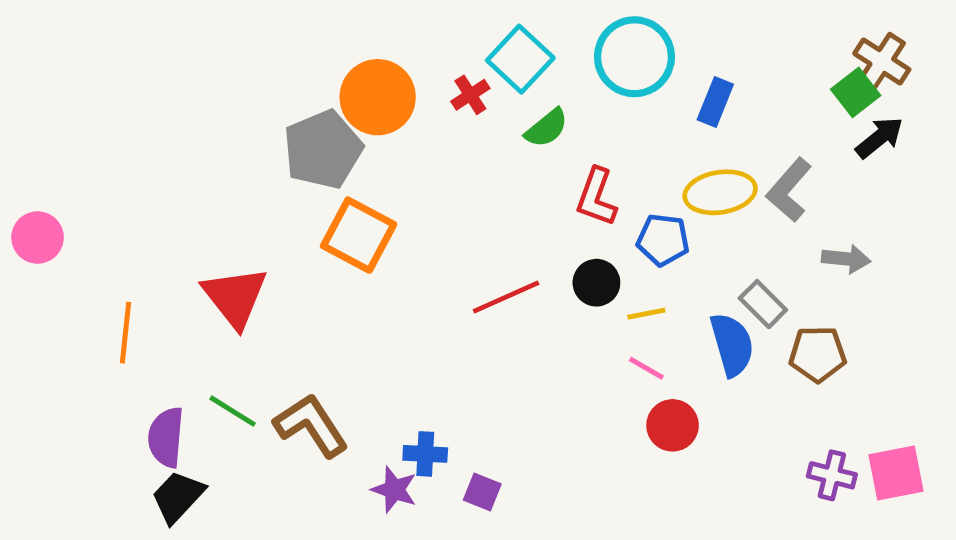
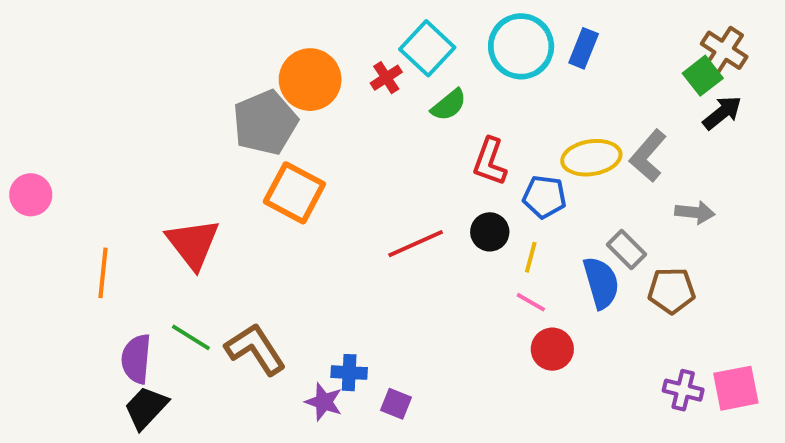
blue rectangle: (715, 102) -> (584, 48), moved
yellow line: (646, 314) -> (531, 257), turned -64

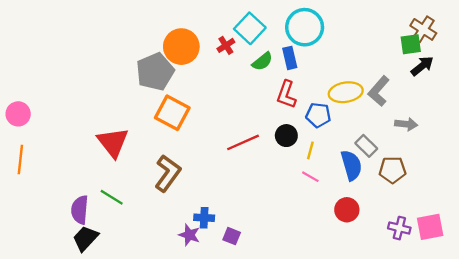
blue rectangle: (584, 48) -> (290, 58), moved, turned -35
green square: (703, 76) -> (411, 44), turned 30
orange line: (103, 273) -> (20, 160), moved
brown L-shape: (255, 349) -> (168, 173), moved, turned 69
red circle: (552, 349) -> (347, 210), moved

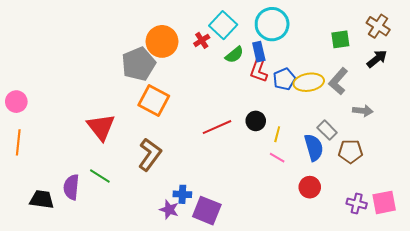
green square: (411, 44) -> (340, 39), moved
red L-shape: (286, 94) -> (259, 70), moved
blue pentagon: (318, 115) -> (284, 79), moved, turned -30
purple square: (232, 236) -> (207, 211), size x1.8
black trapezoid: (85, 238) -> (42, 199), moved, turned 55

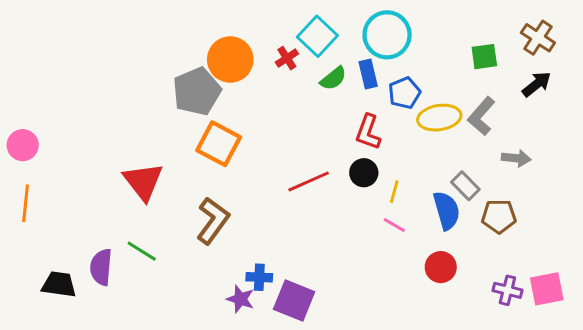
red L-shape: (259, 70) -> (368, 132), moved
blue pentagon: (284, 79) -> (404, 93), moved

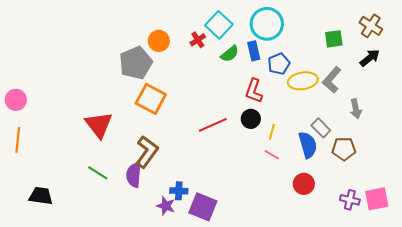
orange circle: (230, 60) -> (159, 41), size x0.7
gray arrow: (516, 158) -> (356, 109), turned 72
purple semicircle: (101, 267) -> (134, 175), moved

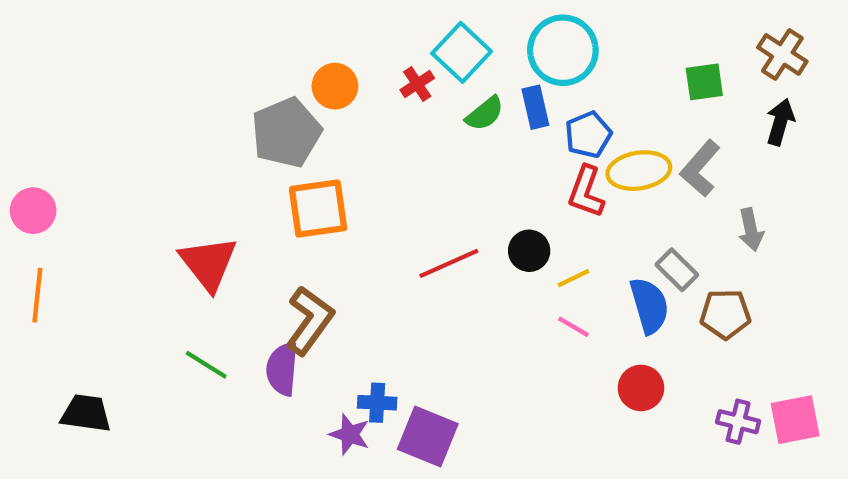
black arrow: (370, 58) -> (780, 122), turned -35
red L-shape: (254, 91) -> (586, 192), moved
orange square: (151, 99) -> (318, 209), turned -36
yellow line: (272, 132) -> (573, 278), turned 49

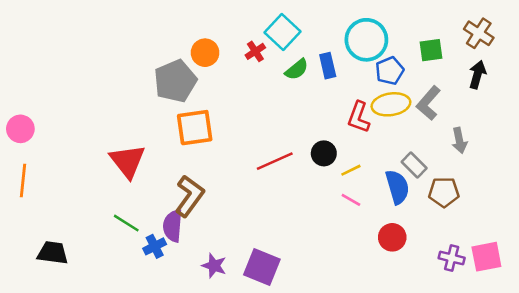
cyan circle: (563, 50) -> (366, 40), moved
blue pentagon: (588, 135) -> (390, 71), moved
blue cross: (377, 403) -> (155, 246), moved, turned -30

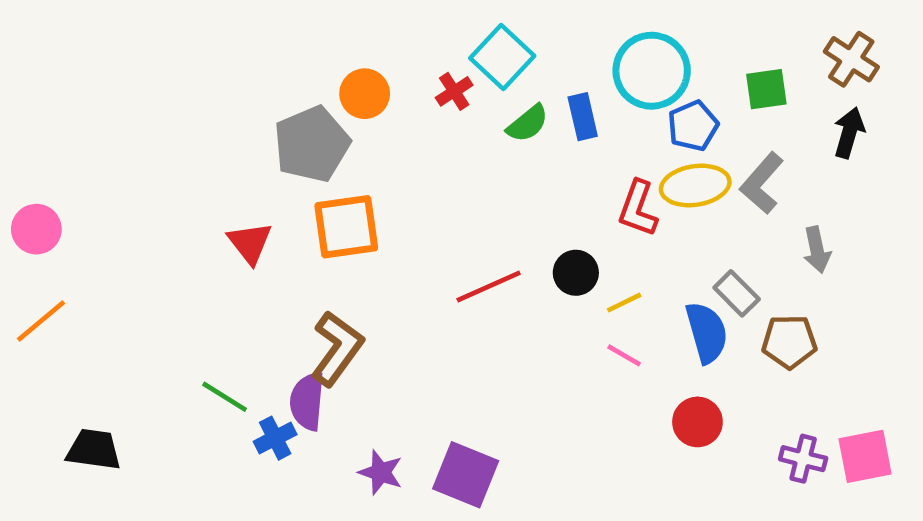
red triangle: (128, 161) -> (250, 243), moved, size x0.7
orange line: (23, 180) -> (41, 321), turned 44

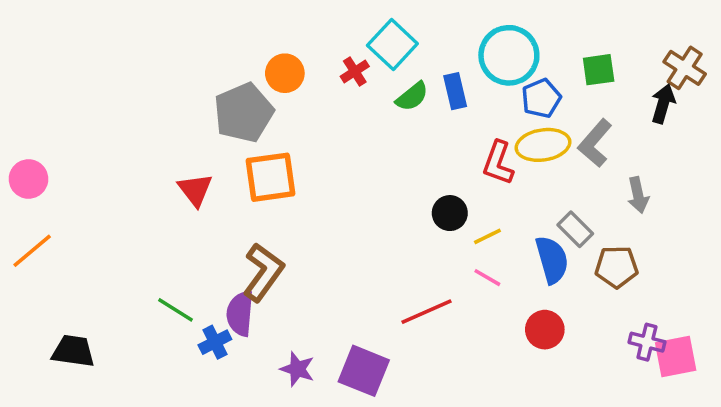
brown cross: (851, 59) -> (685, 68), moved
red line: (489, 287) -> (426, 312), moved
purple cross: (803, 459) -> (647, 342), moved

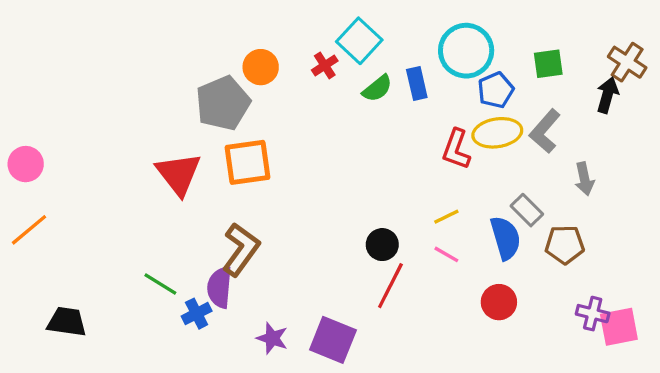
red triangle: (195, 190) -> (178, 174), size x1.4
black circle: (450, 213) -> (382, 245), moved
red line: (426, 312) -> (390, 286), turned -39

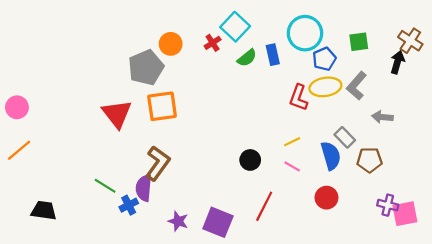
gray arrow: (584, 179) -> (382, 117), turned 108
red line: (390, 286) -> (264, 206), moved

